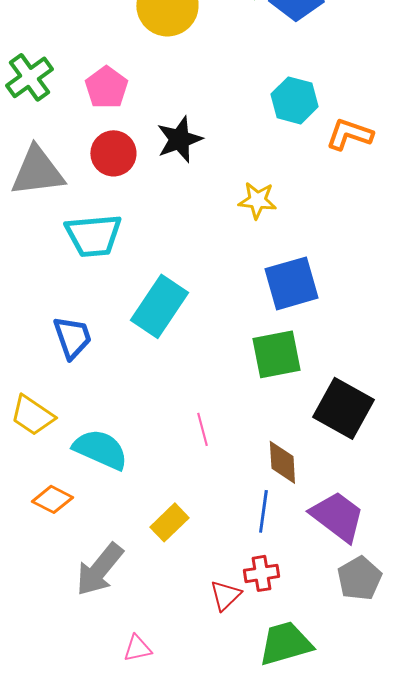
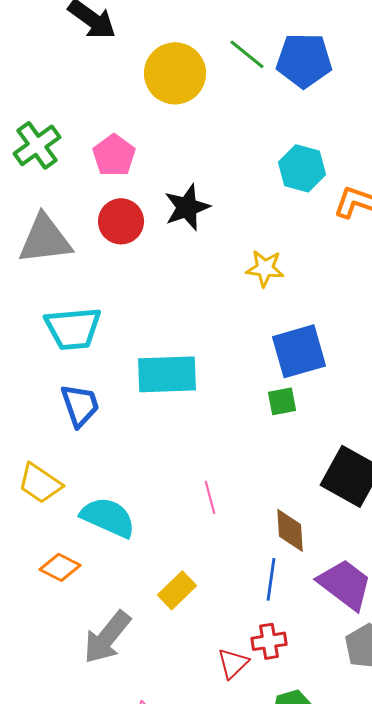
cyan trapezoid: (93, 235) -> (73, 328), moved
cyan rectangle: (159, 306) -> (167, 374), turned 54
green square: (276, 354) -> (282, 401), moved, size x0.6

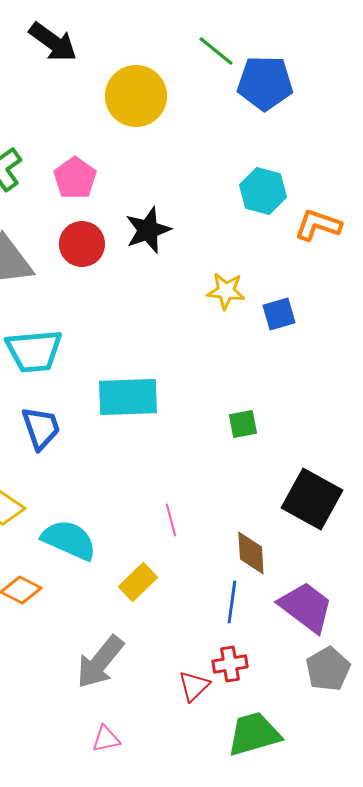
green line: (247, 54) -> (216, 51), moved
blue square: (299, 351) -> (279, 314), moved, size x0.6
yellow rectangle: (177, 590) -> (138, 582), moved
gray arrow: (107, 637) -> (100, 662), moved

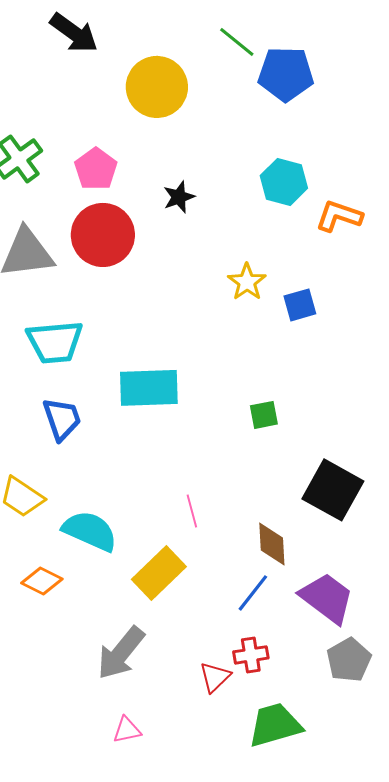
black star: (148, 230) -> (179, 197), moved, size x0.7
red circle: (82, 244) -> (103, 235), size x1.4
yellow star: (226, 291) -> (247, 282), turned 30
yellow rectangle: (138, 582) -> (159, 573), size x1.4
blue line: (232, 602) -> (253, 593), turned 30

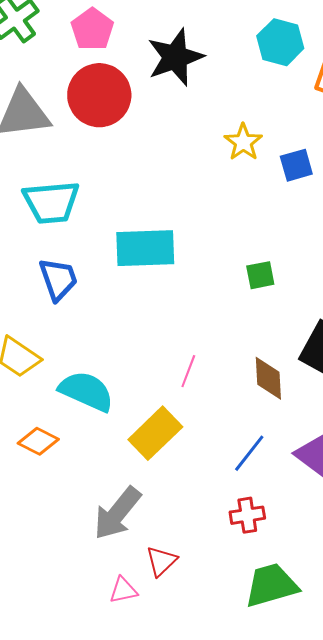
black star: (179, 197) -> (175, 57), size x1.8
pink line: (192, 511) -> (188, 371), turned 36
brown diamond: (272, 544) -> (268, 378), moved
red triangle: (215, 677) -> (161, 561), moved

